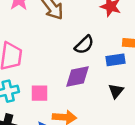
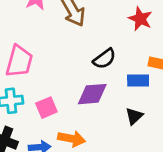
pink square: (39, 93) -> (46, 108), turned -30

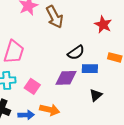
blue rectangle: (138, 81) -> (90, 69), moved
pink square: (46, 108) -> (32, 86), turned -35

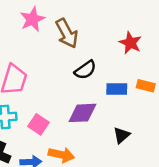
black semicircle: (76, 53) -> (85, 70), moved
blue rectangle: (90, 69) -> (117, 89), moved

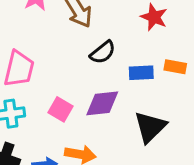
pink square: (39, 124) -> (60, 109), moved
black triangle: (122, 135) -> (150, 127), size x1.6

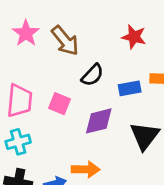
pink square: (60, 109) -> (60, 104), moved

